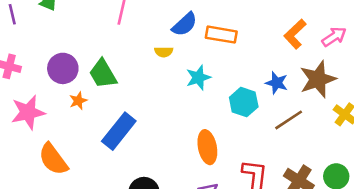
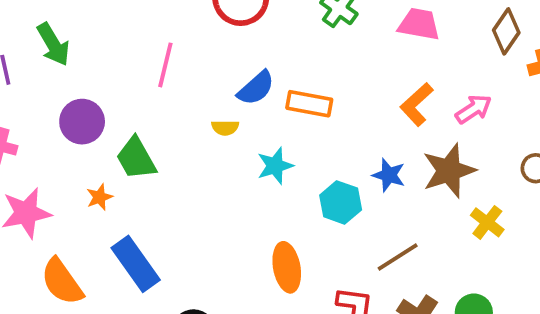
purple circle: (63, 68) -> (82, 122), moved
brown line: (289, 120) -> (398, 257), moved
blue rectangle: (119, 131) -> (136, 264), moved, turned -75

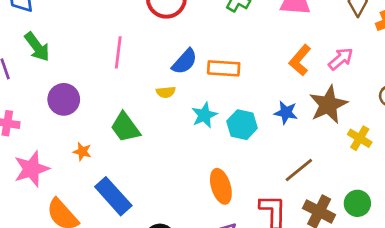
green trapezoid: (136, 158) -> (125, 127), moved
orange star: (100, 197) -> (82, 152), turned -30
cyan hexagon: (341, 202) -> (242, 125), moved

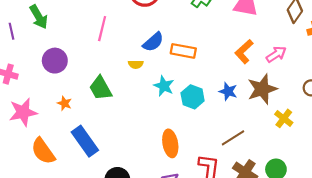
cyan star: (204, 115) -> (164, 86), turned -30

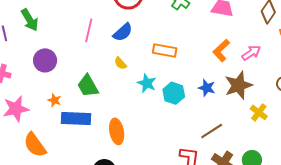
blue semicircle: (153, 42) -> (123, 32), moved
yellow semicircle: (136, 64) -> (120, 63), turned 48
blue rectangle: (85, 141) -> (76, 118), moved, turned -52
orange ellipse: (170, 143) -> (117, 131), moved

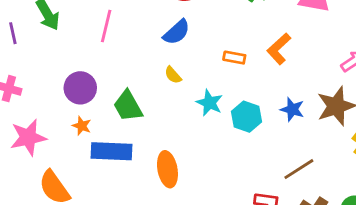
pink line: (89, 30) -> (106, 26), moved
orange rectangle: (165, 50) -> (234, 58), size x0.7
orange L-shape: (221, 51) -> (279, 49), moved
purple circle: (45, 60) -> (80, 88), moved

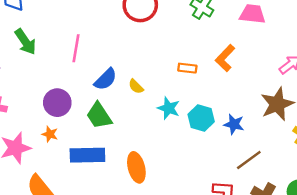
blue semicircle: (177, 32) -> (106, 79), moved
blue star: (292, 109) -> (234, 124), moved
orange star: (82, 126) -> (50, 134), moved

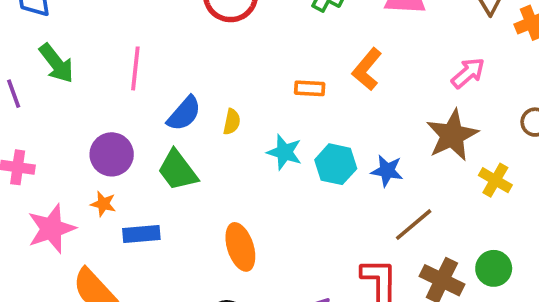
yellow semicircle: (136, 86) -> (232, 122), turned -119
blue rectangle: (87, 155) -> (141, 234), moved, size x0.7

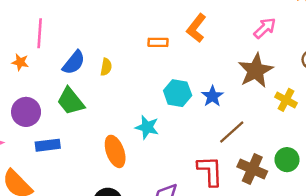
cyan star: (284, 152) -> (147, 127), moved
purple circle: (112, 154) -> (26, 112), moved
blue star: (387, 171) -> (212, 96), turned 30
orange star: (103, 204) -> (20, 62), moved

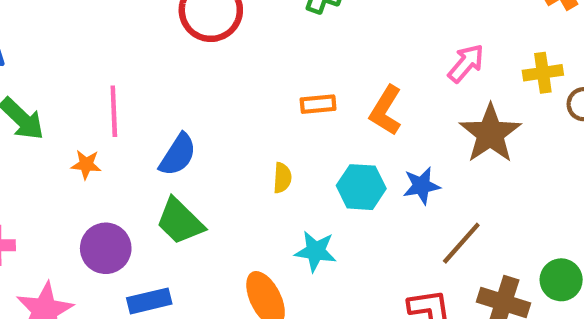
orange L-shape: (196, 28) -> (386, 110), moved
pink arrow: (265, 28) -> (466, 63), moved
yellow semicircle: (106, 67) -> (282, 178), moved
blue star: (212, 96) -> (421, 186), turned 30
yellow cross: (286, 100) -> (543, 73), moved, turned -30

